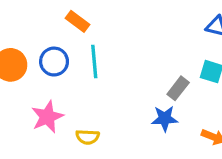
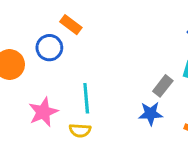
blue circle: (54, 62) -> (49, 48), moved
cyan line: (94, 62) -> (86, 98), moved

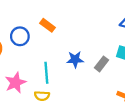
orange rectangle: (71, 25) -> (47, 25), moved
blue star: (151, 114) -> (75, 59), moved

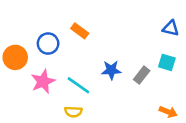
cyan line: (46, 73) -> (78, 85), turned -50
pink star: (15, 83) -> (43, 81), moved

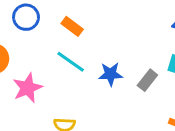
blue circle: (48, 43) -> (26, 17), moved
cyan line: (78, 85) -> (71, 62), moved

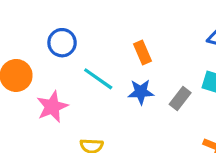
blue circle: (26, 17) -> (62, 43), moved
orange rectangle: (72, 26) -> (142, 53), moved, turned 30

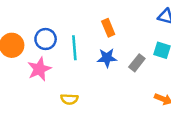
blue circle: (62, 43) -> (46, 39), moved
cyan line: (98, 79) -> (74, 48), turned 50

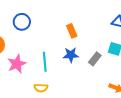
blue circle: (46, 39) -> (22, 22), moved
cyan line: (74, 48) -> (45, 62), moved

